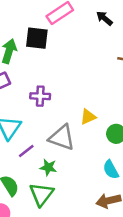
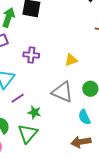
yellow triangle: (88, 117) -> (71, 60), moved
gray triangle: (62, 138) -> (62, 92), moved

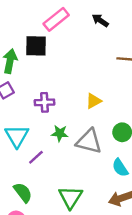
green star: (34, 112) -> (60, 133), moved
green triangle: (28, 134) -> (71, 197), moved

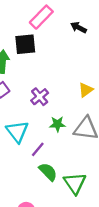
black arrow: (100, 20) -> (79, 27), moved
purple cross: (45, 102) -> (40, 97), turned -30
green semicircle: (23, 192) -> (48, 172), moved

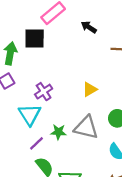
green star: (57, 124) -> (58, 132), moved
cyan triangle: (17, 132) -> (30, 115), moved

